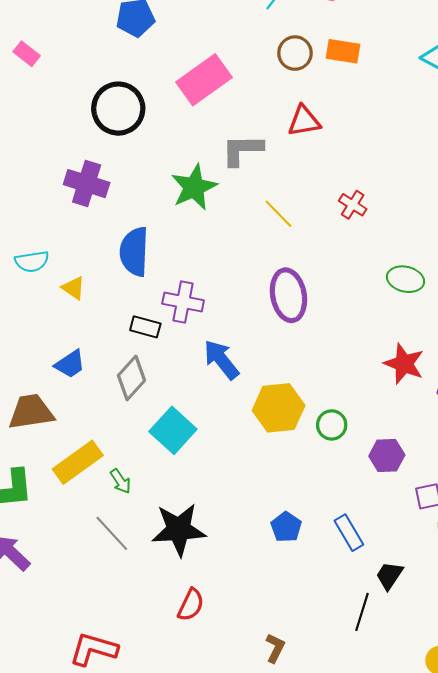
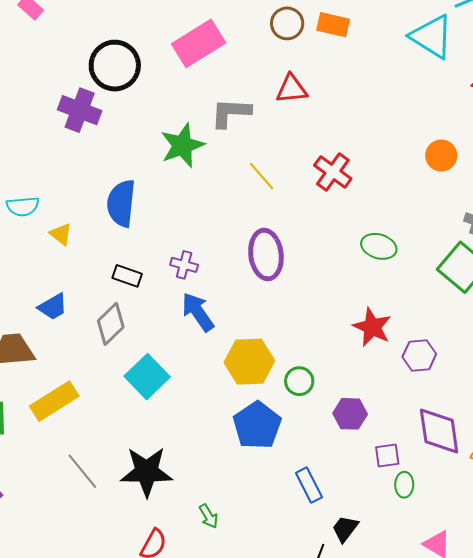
purple cross: (87, 184) -> (80, 110), moved
red cross: (353, 205) -> (333, 172), size x1.4
purple cross: (183, 302) -> (184, 265), moved, size x0.7
green arrow: (120, 481) -> (209, 516), moved
blue pentagon: (286, 527) -> (257, 425), moved, size x1.6

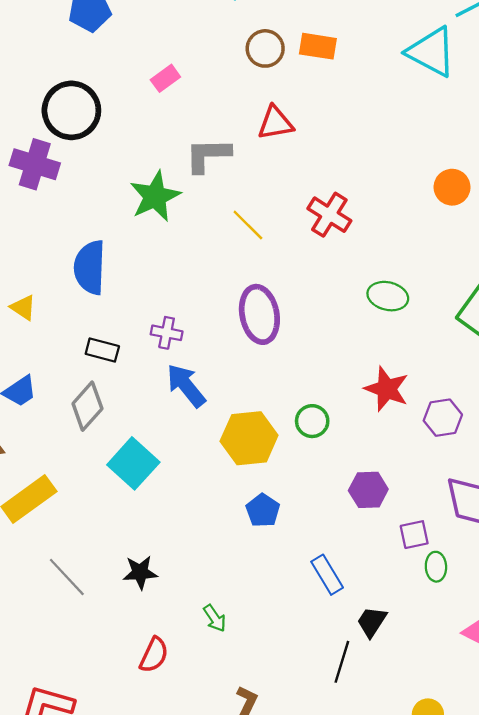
pink rectangle: (199, 43) -> (165, 78), size x0.5
green circle: (299, 381) -> (312, 421), moved
blue pentagon: (257, 425) -> (263, 510), size x0.6
black star: (147, 472) -> (140, 572), size x0.6

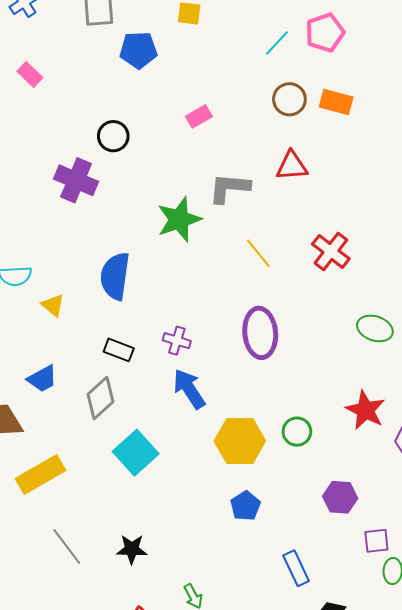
black circle: (71, 110) -> (113, 136), size x0.6

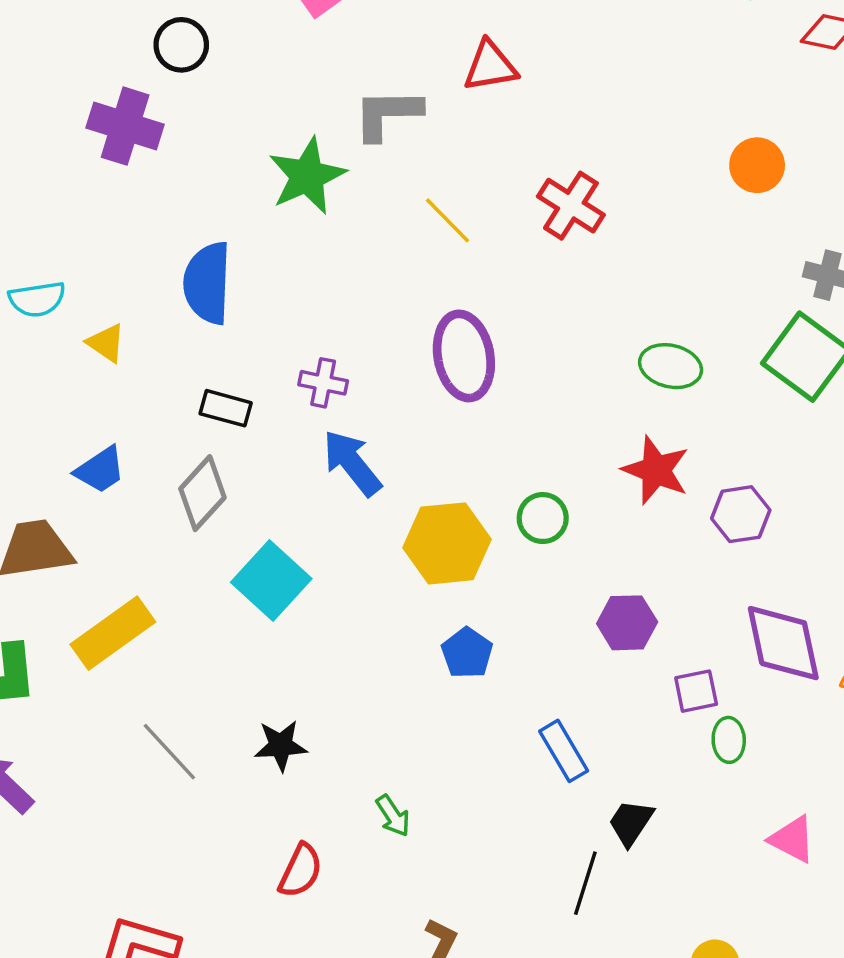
green ellipse: (375, 328) -> (671, 366), moved

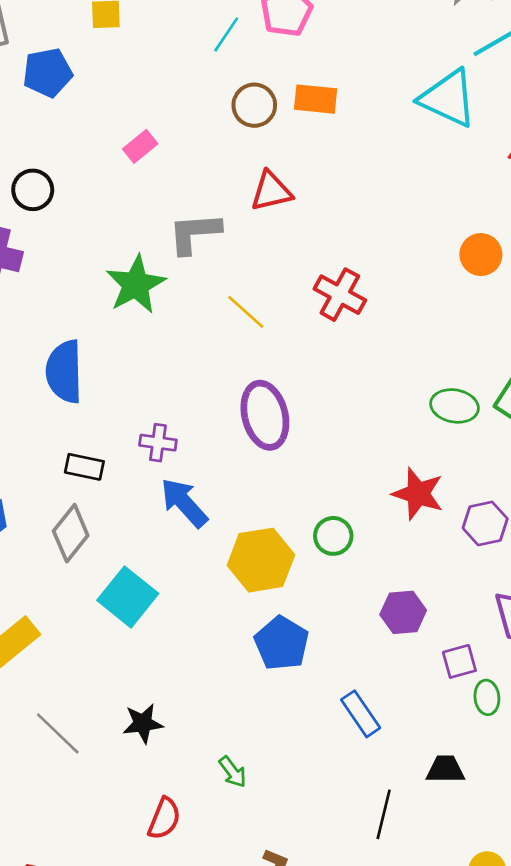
green ellipse: (671, 366) -> (455, 406), moved
blue pentagon: (467, 653) -> (282, 643), size x1.4
black trapezoid: (631, 823) -> (445, 769), moved, turned 60

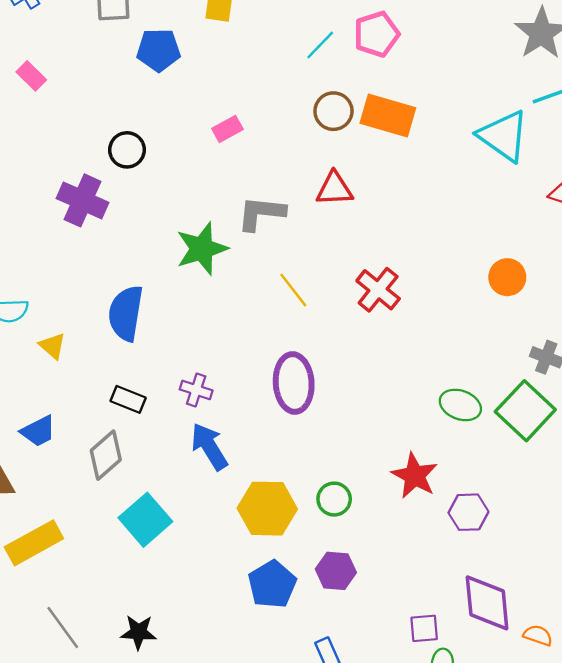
orange rectangle: (316, 99) -> (388, 116), size x1.4
purple hexagon: (403, 612) -> (336, 571), moved

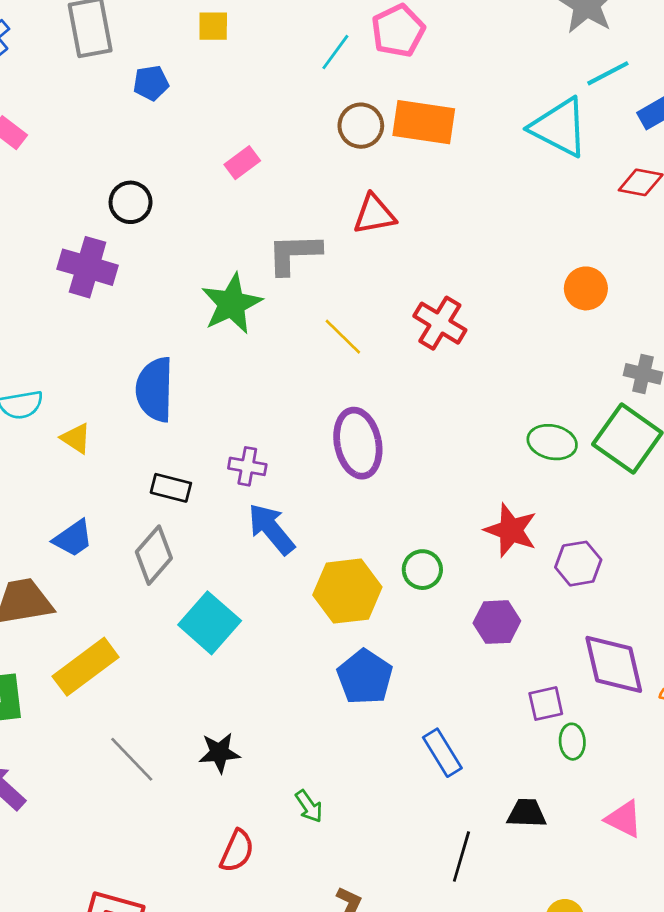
blue pentagon: (159, 50) -> (151, 83), size x0.7
purple hexagon: (336, 571) -> (497, 622), moved

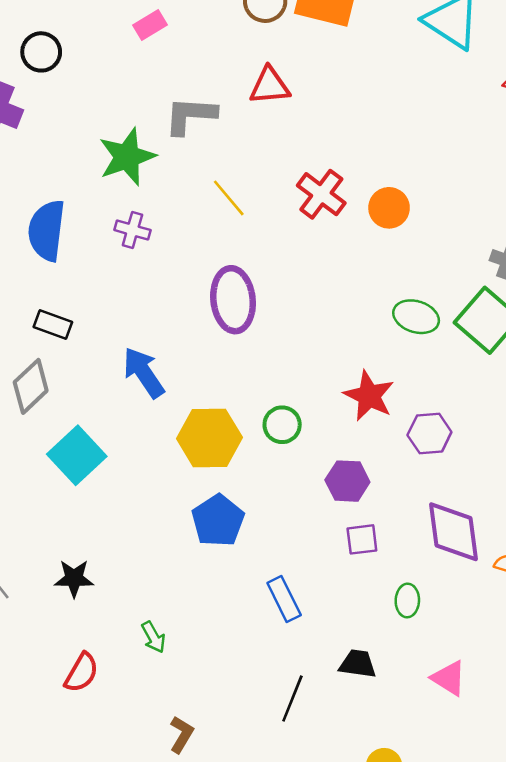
orange circle: (586, 288) -> (389, 208), moved
purple cross: (247, 466) -> (132, 230), moved
purple square: (546, 704) -> (362, 539), moved

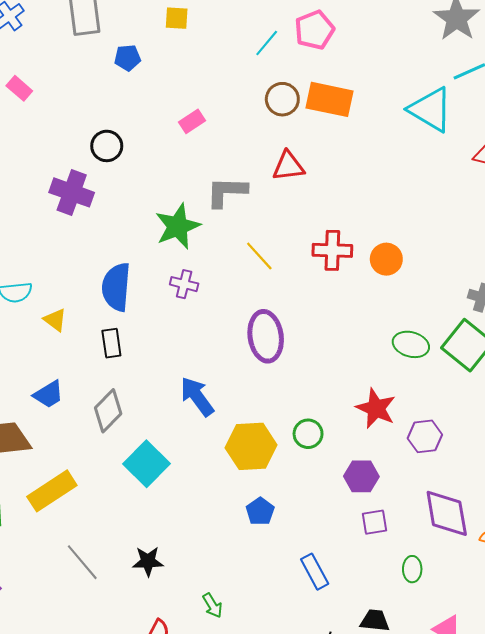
red cross: (321, 194) -> (332, 250), turned -33
black rectangle: (53, 325) -> (111, 343), moved, turned 64
blue pentagon: (218, 521) -> (260, 511), size x0.7

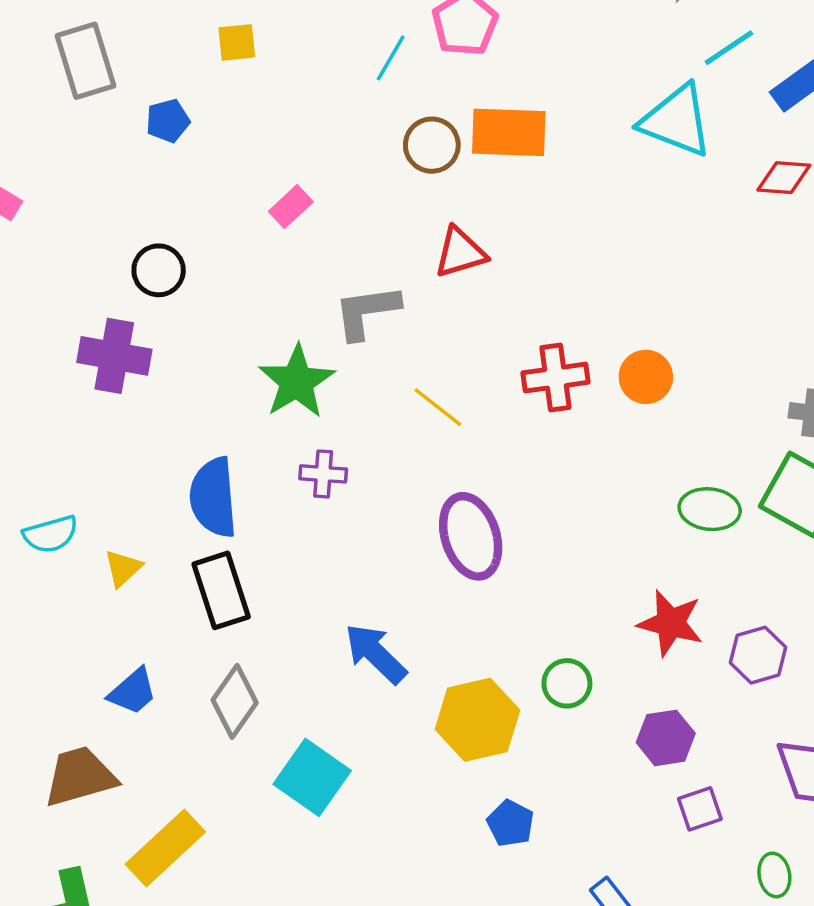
yellow triangle: (55, 320) -> (123, 568), turned 50
black rectangle: (111, 343) -> (221, 590), size x1.5

